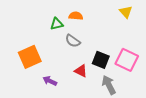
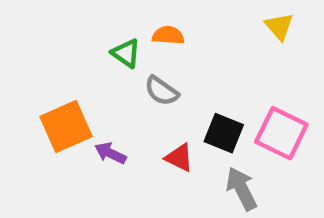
green triangle: (57, 24) -> (126, 53), turned 48
purple arrow: (50, 81) -> (110, 153), moved

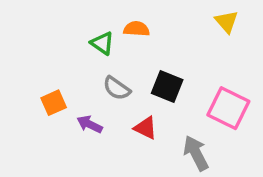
gray semicircle: (162, 91) -> (117, 88), moved
orange square: (66, 126) -> (54, 103), size x0.6
black square: (224, 133) -> (167, 86), moved

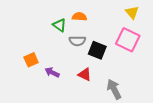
gray semicircle: (117, 88) -> (77, 41), moved, turned -35
pink square: (228, 108) -> (128, 40), moved

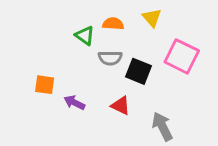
yellow triangle: (132, 12) -> (152, 18), moved
orange square: (31, 60) -> (45, 85), turned 32

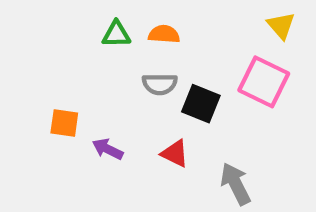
yellow triangle: (152, 18) -> (281, 26), moved
green triangle: (85, 36) -> (116, 34), moved, turned -36

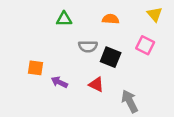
orange semicircle: (164, 34) -> (111, 19), moved
pink square: (264, 82) -> (145, 45), size x0.7

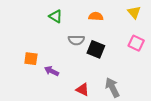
green triangle: (64, 19) -> (56, 16), turned 32
pink square: (145, 45) -> (136, 43), moved
red triangle: (96, 85) -> (82, 90), moved

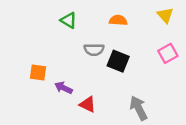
pink square: (136, 43) -> (168, 53), turned 35
red triangle: (82, 90) -> (88, 104), moved

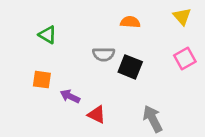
green triangle: (69, 20) -> (48, 35), moved

